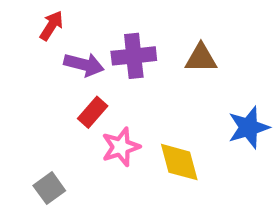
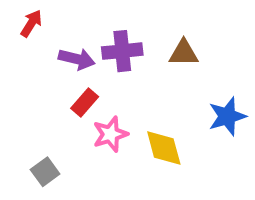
red arrow: (51, 26) -> (31, 23), moved

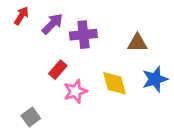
brown triangle: (184, 53) -> (137, 43), moved
purple arrow: (77, 59) -> (52, 24), moved, turned -60
yellow diamond: (164, 148) -> (114, 83), moved

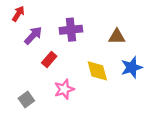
purple arrow: (52, 24) -> (33, 35), moved
pink star: (75, 91) -> (64, 89), moved

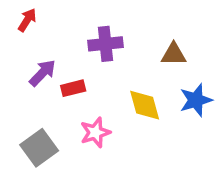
purple arrow: (33, 35) -> (42, 73), moved
red rectangle: (49, 59) -> (73, 88), turned 35
gray square: (26, 100) -> (39, 148), size x1.5

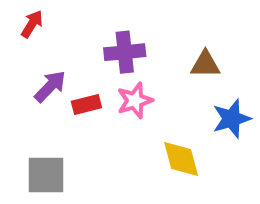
yellow diamond: (145, 105) -> (181, 159), moved
pink star: (95, 132) -> (135, 101), moved
gray square: (39, 148) -> (46, 175), turned 36

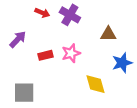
red arrow: (32, 24) -> (42, 13), moved, turned 80
purple cross: (125, 52) -> (70, 15), moved, turned 36
purple arrow: (50, 86) -> (18, 39), moved

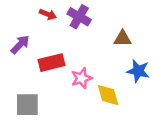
pink star: (71, 53) -> (82, 78), moved
red rectangle: (45, 55) -> (51, 63), size x1.5
blue star: (122, 63) -> (138, 71), turned 30

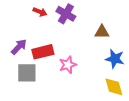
purple arrow: (20, 44) -> (19, 47), moved
yellow diamond: (108, 95) -> (114, 87), moved
gray square: (27, 105) -> (27, 73), moved

